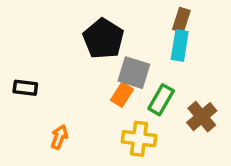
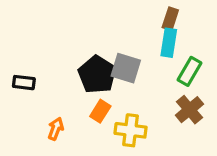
black pentagon: (103, 39) -> (97, 75), moved
orange rectangle: (122, 95) -> (100, 111), moved
green rectangle: (161, 100) -> (189, 71), moved

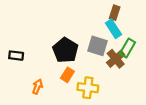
cyan rectangle: (169, 43) -> (114, 29), turned -42
gray square: (126, 68) -> (97, 46), moved
brown cross: (189, 110) -> (116, 59), moved

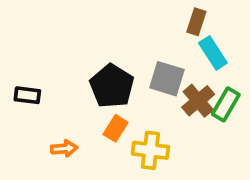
cyan rectangle: (114, 29) -> (213, 53), moved
green rectangle: (127, 48) -> (226, 104), moved
orange arrow: (37, 87) -> (64, 148), turned 64

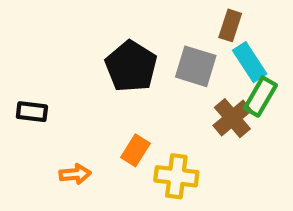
gray square: (167, 79) -> (196, 66), moved
black pentagon: (112, 86) -> (131, 66), moved
green rectangle: (226, 104) -> (260, 97), moved

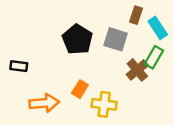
cyan rectangle: (250, 62) -> (158, 28), moved
orange arrow: (75, 174) -> (44, 103), size x1.6

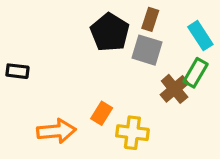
brown rectangle: (136, 15) -> (150, 19), moved
black pentagon: (77, 39) -> (110, 32), moved
black rectangle: (19, 66) -> (17, 71), moved

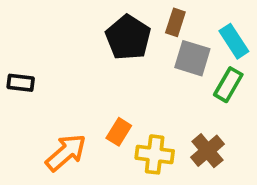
gray square: (147, 50) -> (192, 58), moved
brown cross: (175, 89) -> (208, 151), moved
orange arrow: (56, 131) -> (66, 153), turned -36

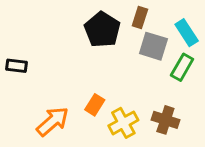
brown cross: (208, 151) -> (165, 120), turned -32
yellow cross: (155, 154) -> (123, 123), turned -36

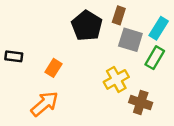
cyan rectangle: (187, 33) -> (159, 28), turned 65
orange rectangle: (95, 105) -> (53, 68), moved
yellow cross: (123, 123) -> (116, 79), moved

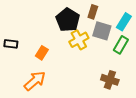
yellow cross: (116, 79) -> (79, 40), moved

